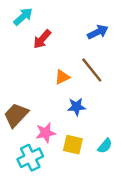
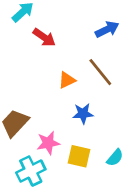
red arrow: (42, 39) -> (44, 37), turned -96

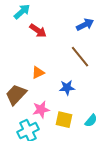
orange triangle: (67, 80) -> (38, 73), moved

